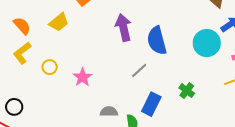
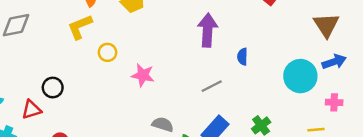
blue semicircle: (157, 41) -> (242, 57), size x0.5
pink star: (82, 77) -> (143, 75), turned 30

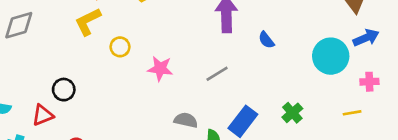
blue semicircle: (242, 57) -> (266, 40), turned -35
gray line: (212, 86) -> (217, 74), moved

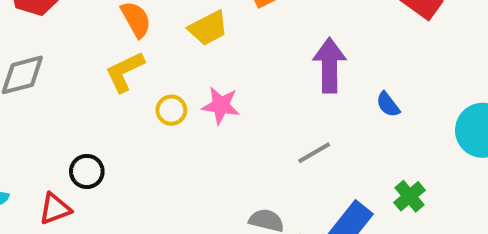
pink star: (160, 69) -> (221, 105), moved
green cross: (292, 113) -> (410, 196), moved

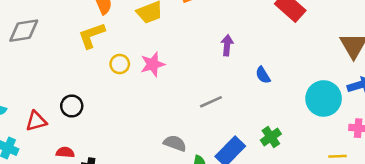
purple arrow: (330, 65) -> (227, 45), size x0.6
pink star: (221, 105) -> (153, 64), turned -30
black circle: (87, 171) -> (72, 106), moved

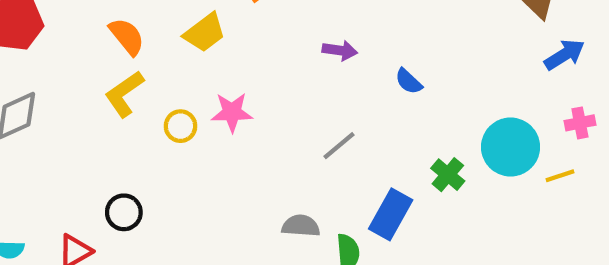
purple arrow: (227, 45) -> (340, 50), turned 108
pink star: (153, 64) -> (232, 112), turned 30
cyan circle: (324, 98) -> (511, 147), moved

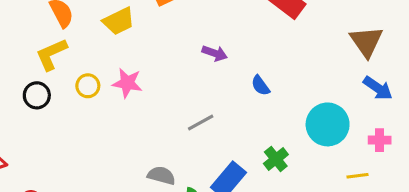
blue arrow: (564, 55) -> (378, 88), turned 56
cyan circle: (511, 147) -> (328, 124), moved
black circle: (124, 212) -> (37, 95), moved

